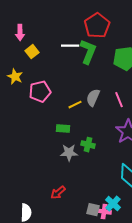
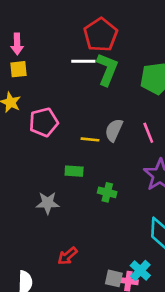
red pentagon: (97, 26) -> (101, 35), moved
yellow square: (32, 52) -> (18, 69), moved, turned 32
yellow line: (75, 105) -> (90, 139), turned 32
gray star: (69, 153) -> (48, 203), moved

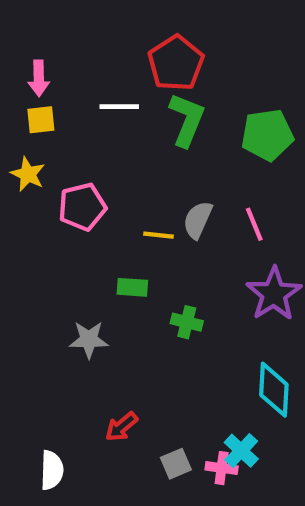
white line: (83, 61) -> (119, 107), moved
gray square: (114, 278) -> (176, 464), moved, turned -36

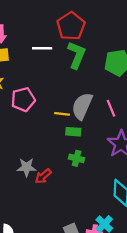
gray semicircle: (198, 220) -> (82, 106), size x1.4
green rectangle: (132, 287) -> (73, 132), moved
red arrow: (121, 427) -> (43, 176), moved

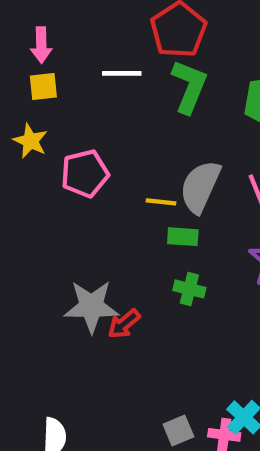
gray star: (27, 167) -> (91, 306), size x1.4

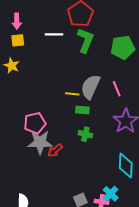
pink pentagon: (85, 174) -> (35, 123), moved

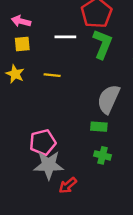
pink arrow: (17, 21) -> (21, 21), turned 105
yellow line: (72, 94) -> (52, 75), moved
red arrow: (55, 150) -> (68, 185), moved

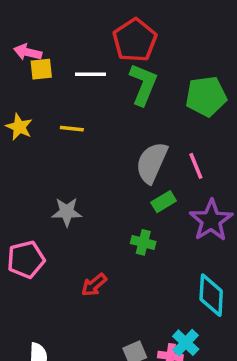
yellow square: (22, 44) -> (41, 69), moved
green rectangle: (99, 127) -> (164, 202), moved, turned -35
pink pentagon: (43, 142) -> (26, 259), moved
gray star: (49, 165) -> (67, 212), moved, size x0.7

